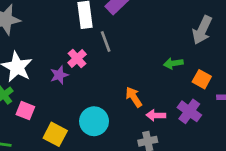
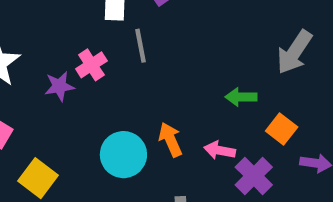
pink arrow: (156, 115) -> (220, 150), moved
cyan circle: (94, 121) -> (123, 155), moved

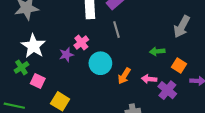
gray line: (141, 46) -> (117, 30), moved
orange arrow: (170, 140) -> (124, 76), turned -119
cyan circle: (123, 155) -> (100, 63), moved

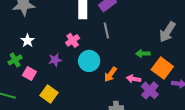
white star: (33, 46) -> (28, 41), size x0.6
purple star: (66, 55) -> (55, 60), moved
orange square: (179, 65) -> (162, 68), size x1.5

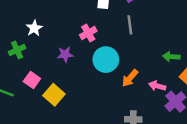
pink square: (29, 74) -> (32, 80), moved

